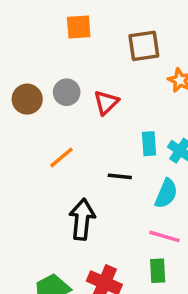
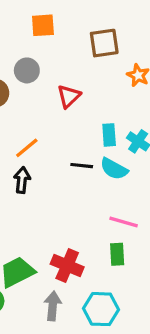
gray circle: (67, 92) -> (27, 70), moved
cyan semicircle: (166, 193) -> (114, 169), moved, turned 96
black arrow: (82, 219) -> (22, 180), moved, size x0.7

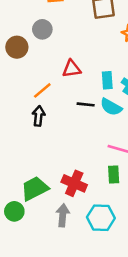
red triangle: (69, 96) -> (72, 69), moved, turned 36

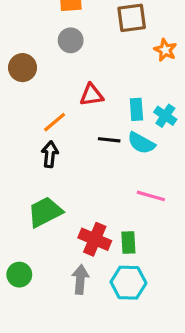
gray circle: (42, 29) -> (71, 40), moved
green rectangle: (114, 174) -> (128, 242), moved
green trapezoid: (35, 188) -> (45, 212), moved

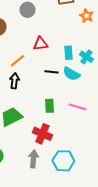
green rectangle: (128, 242) -> (49, 106), moved

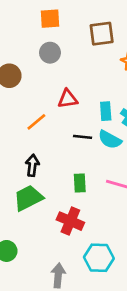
black arrow: (14, 81) -> (32, 165), moved
gray arrow: (33, 159) -> (58, 275), moved

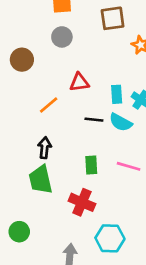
green trapezoid: (28, 198) -> (41, 180), turned -76

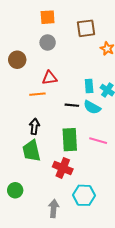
red triangle: (79, 82) -> (50, 78), moved
orange line: (49, 105) -> (37, 94), turned 35
green rectangle: (91, 165) -> (70, 140), size x1.6

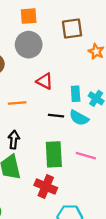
gray circle: (48, 43) -> (29, 45), size x1.5
red triangle: (50, 78) -> (45, 81), moved, turned 35

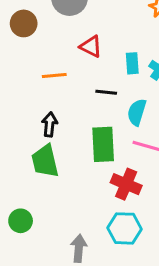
cyan semicircle: (79, 118) -> (137, 112), moved, turned 78
red cross: (46, 186) -> (126, 184), moved

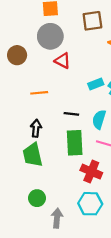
red triangle: (91, 46) -> (62, 61), moved
cyan rectangle: (132, 63) -> (96, 84), turned 72
black line: (106, 92) -> (71, 114), moved
green circle: (21, 221) -> (37, 198), moved

